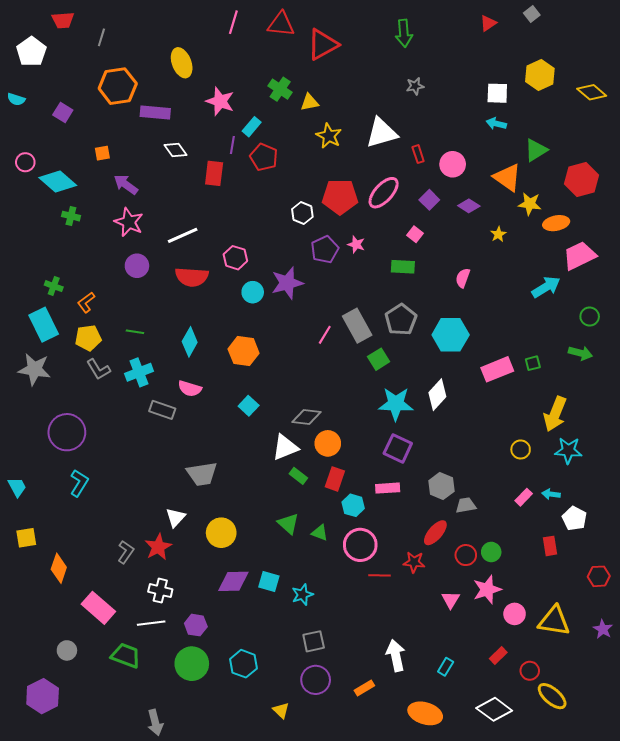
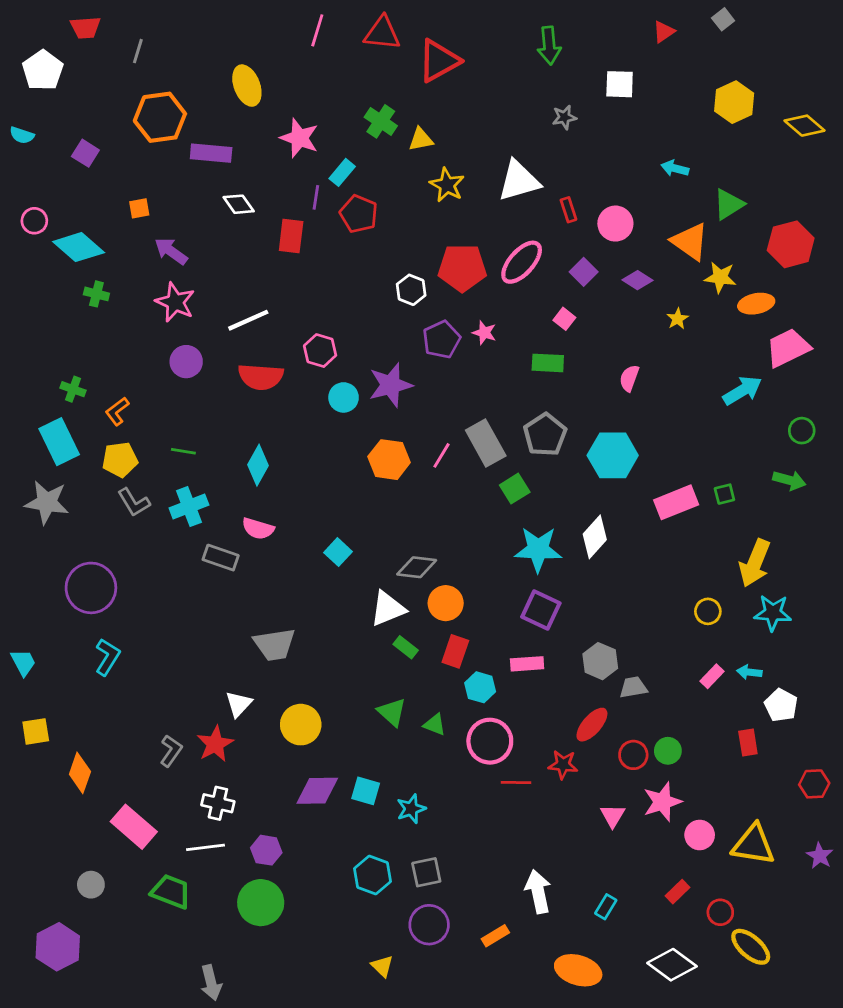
white square: (497, 93) -> (620, 84), moved
orange hexagon: (244, 351) -> (389, 460), moved
cyan hexagon: (244, 664) -> (373, 875), moved

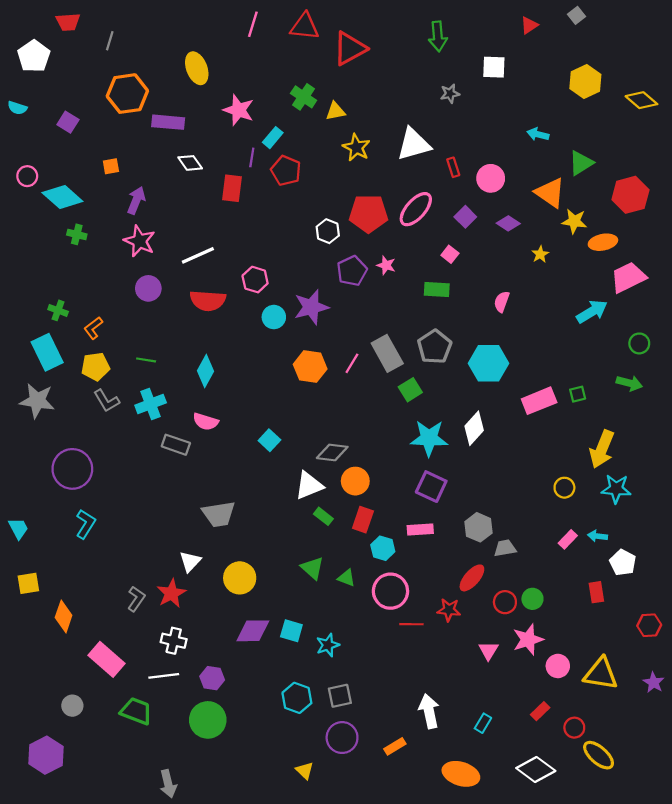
purple arrow: (171, 251) -> (136, 200), turned 76

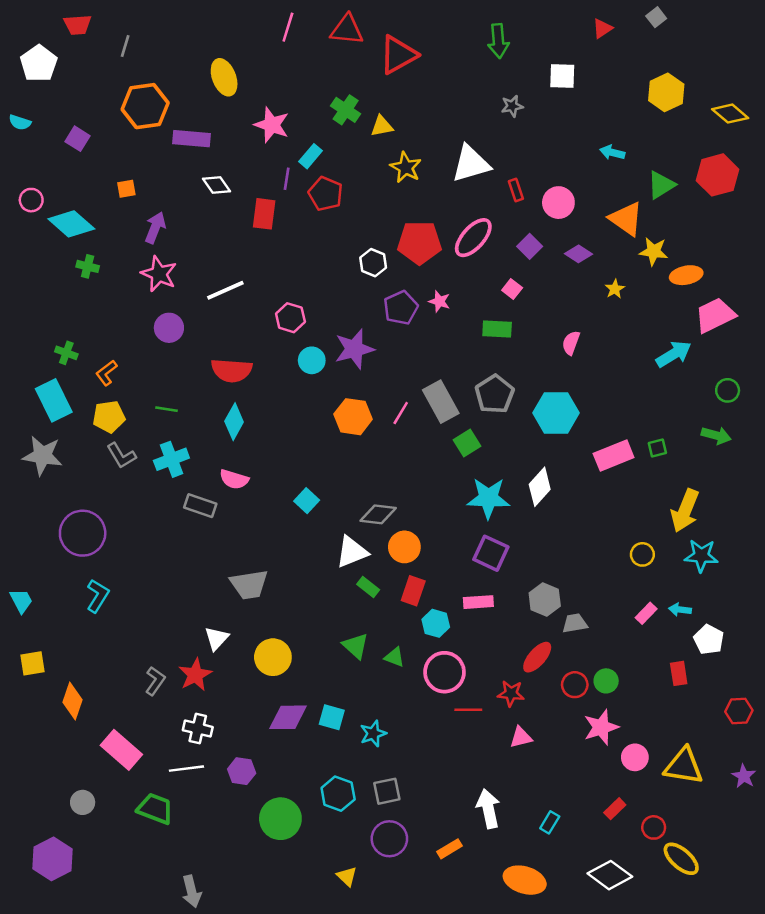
red hexagon: (630, 195) -> (718, 175), moved
red semicircle: (208, 301) -> (232, 370), moved
pink triangle: (488, 651) -> (521, 737), moved, turned 45
green circle: (208, 720) -> (280, 819), moved

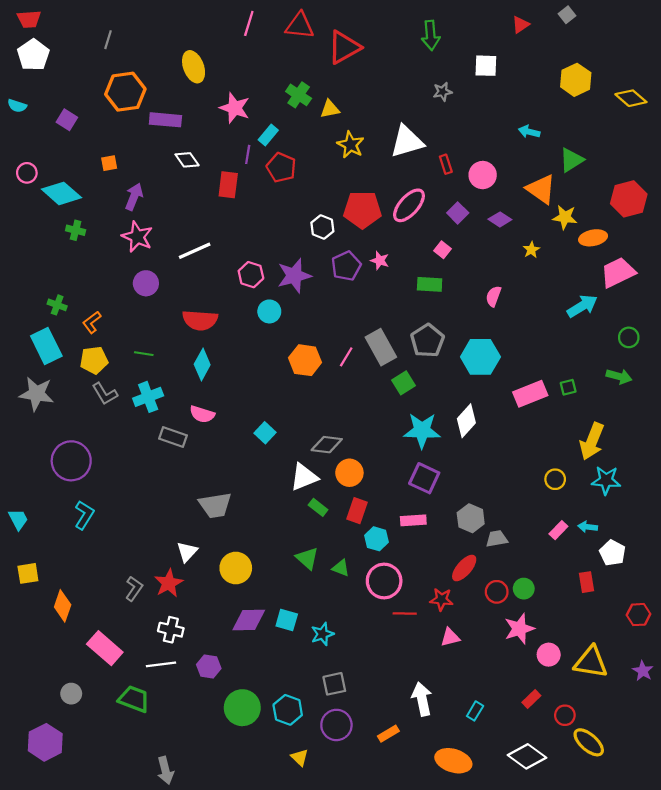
red trapezoid: (78, 25) -> (29, 19), moved
red hexagon: (718, 175) -> (629, 199), moved
purple star: (354, 349) -> (294, 276), moved
cyan hexagon: (338, 794) -> (288, 710), moved

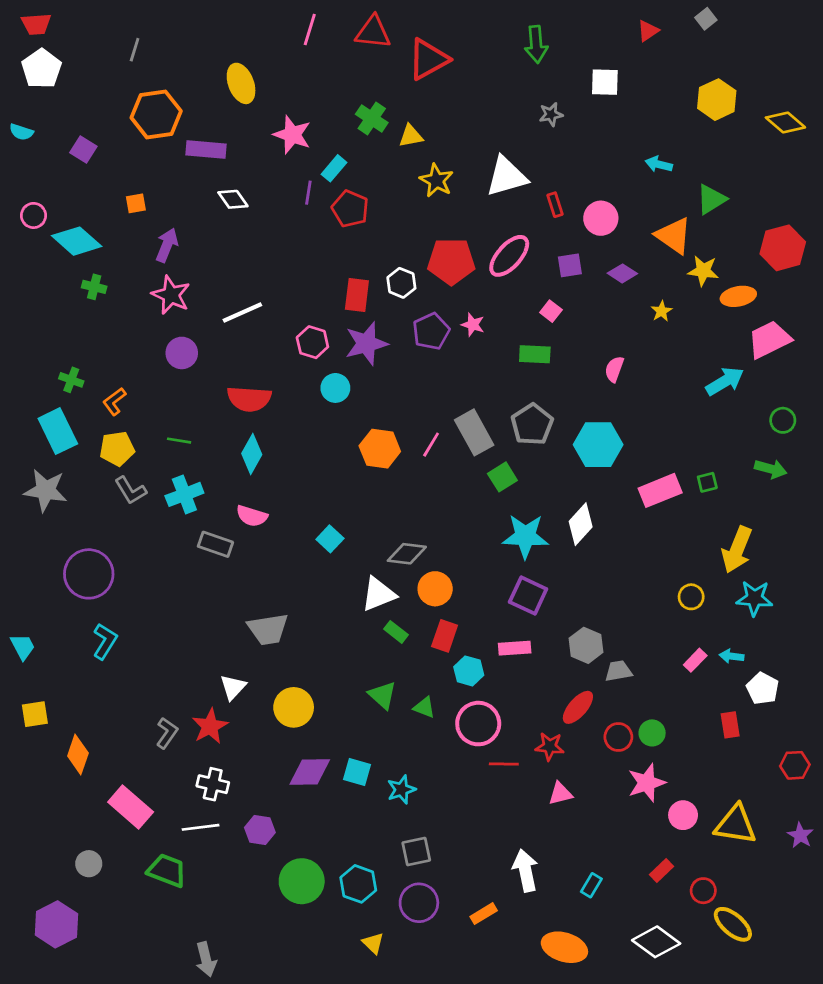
red rectangle: (228, 185) -> (357, 295), moved
purple square: (458, 213) -> (570, 265), turned 36

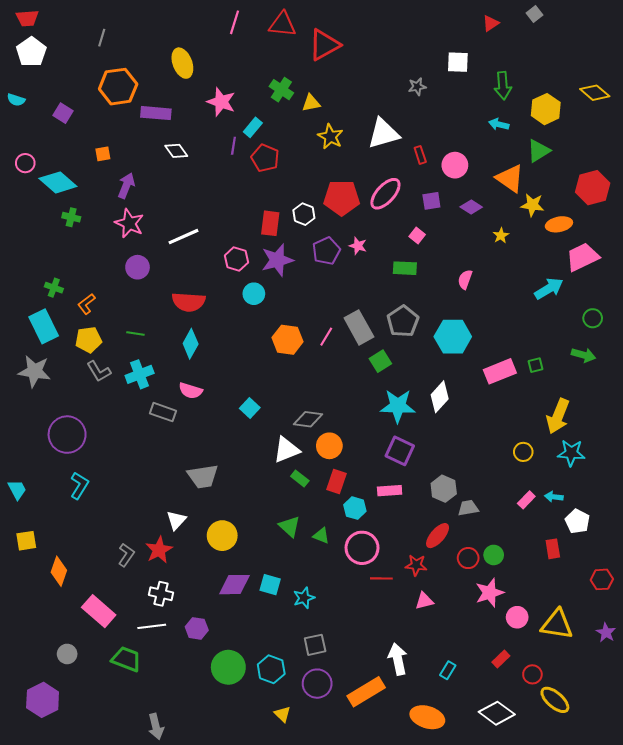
green arrow: (536, 44) -> (503, 86), moved
yellow hexagon: (717, 100) -> (546, 109), moved
orange rectangle: (484, 914) -> (366, 692), size x1.8

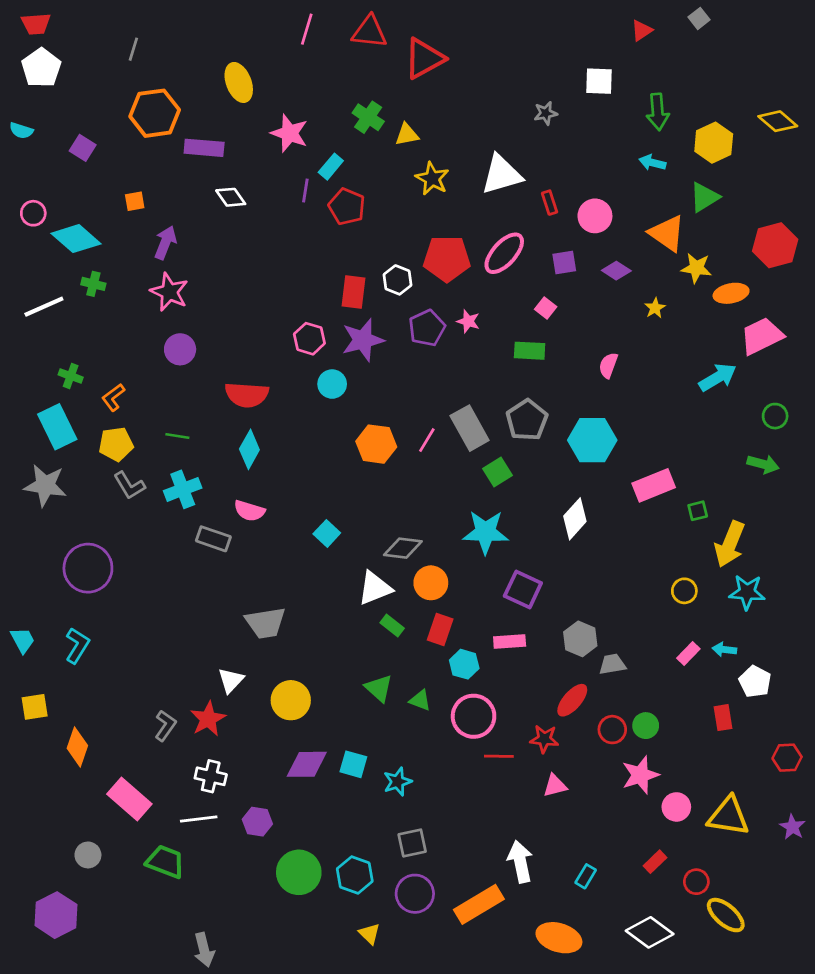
white line: (183, 237) -> (44, 307), moved
green square: (535, 365) -> (698, 511), moved
cyan star: (398, 406) -> (486, 532), moved
cyan L-shape: (79, 486) -> (77, 646), moved

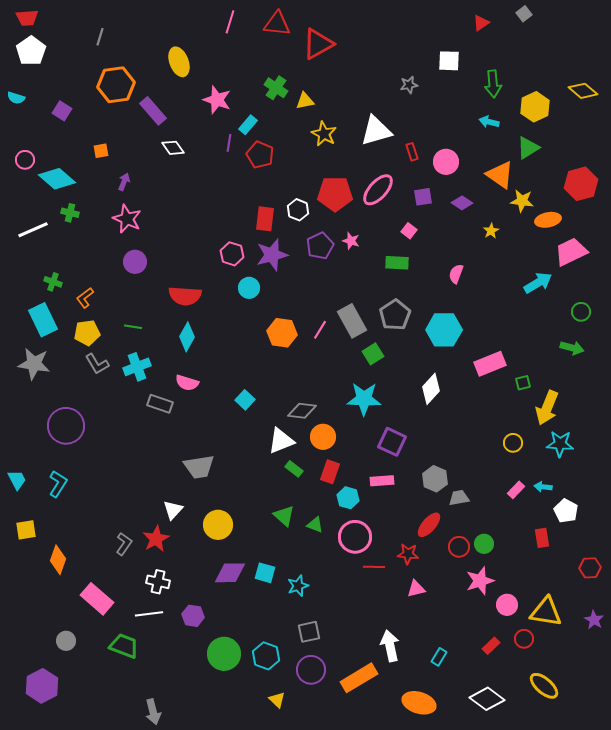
purple rectangle: (204, 148) -> (153, 111), turned 44
purple arrow: (165, 243) -> (124, 182), size x0.7
red circle: (696, 882) -> (524, 639), moved

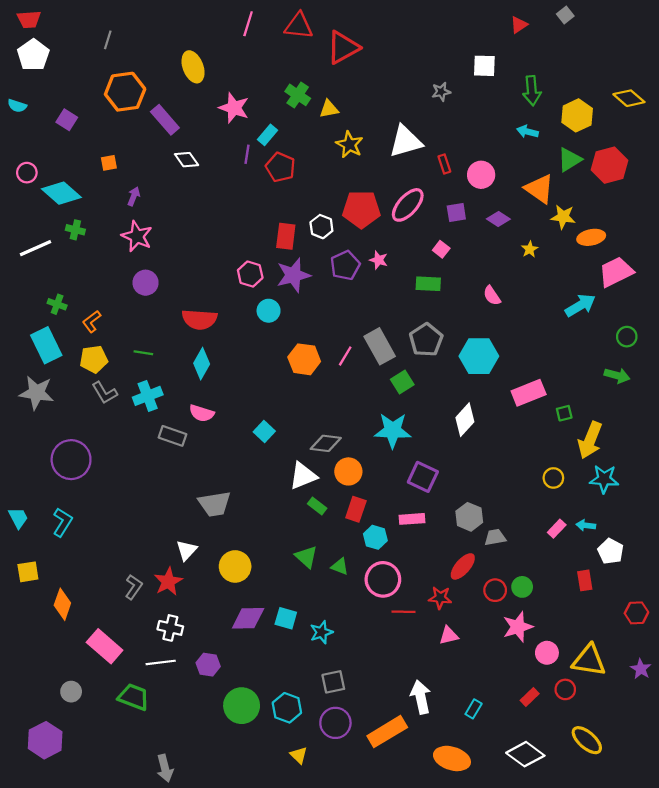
red hexagon: (581, 184) -> (610, 165), moved
pink semicircle: (456, 274) -> (492, 296), turned -54

